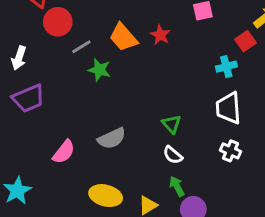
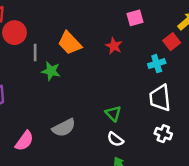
red star: (160, 35) -> (114, 46), moved
gray line: (81, 47) -> (35, 52), turned -56

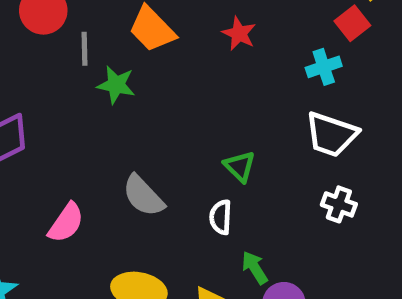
white trapezoid: (160, 98) -> (331, 134), turned -64
gray semicircle: (64, 128) -> (143, 196), turned 75
white semicircle: (115, 139) -> (221, 217), moved, turned 56

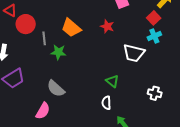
cyan cross: (324, 67) -> (154, 36), moved
white trapezoid: (331, 134) -> (134, 53), moved
gray semicircle: (143, 196) -> (56, 89), moved

